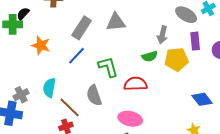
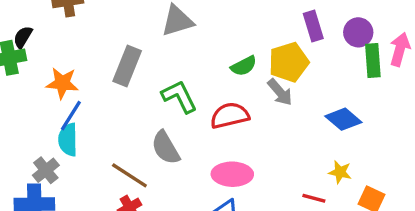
gray rectangle: (82, 28) -> (127, 66), moved
gray arrow: (162, 35) -> (280, 92), moved, turned -42
blue line: (77, 56) -> (71, 116), moved
cyan semicircle: (49, 88) -> (68, 140), moved

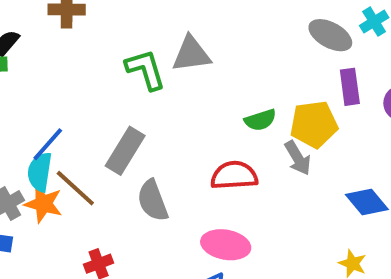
gray rectangle: (127, 66) -> (125, 151), moved
orange star: (62, 83) -> (43, 204), moved
green L-shape: (179, 97) -> (146, 70), moved
brown line: (129, 175) -> (75, 188), moved

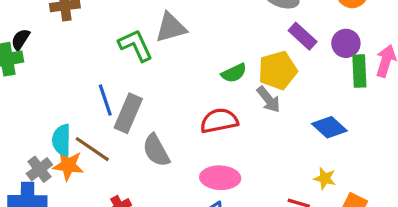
purple rectangle: (350, 87) -> (303, 36), turned -32
blue line: (48, 144) -> (105, 100), moved, turned -52

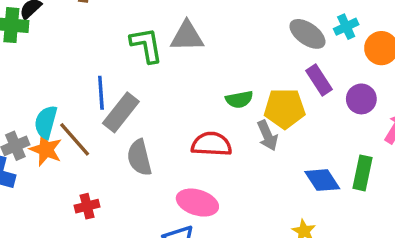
green rectangle: (359, 71) -> (363, 173), moved

